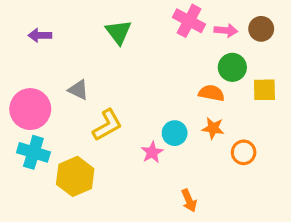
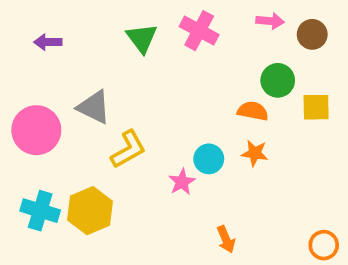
pink cross: (189, 21) -> (199, 31), moved
pink arrow: (226, 30) -> (270, 21), moved
gray triangle: (78, 90) -> (94, 107), size x1.4
cyan cross: (33, 152) -> (40, 211), moved
orange circle: (244, 152) -> (324, 245), moved

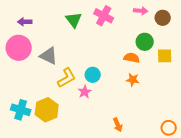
pink circle: (36, 130) -> (19, 48), moved
cyan circle: (209, 159) -> (93, 75), moved
pink star: (182, 182) -> (85, 92), moved

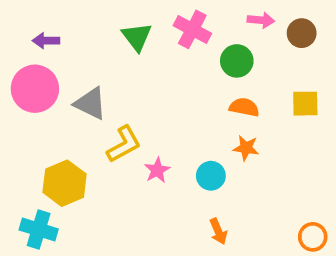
green circle: (145, 42) -> (237, 61), moved
cyan circle: (93, 75) -> (211, 176), moved
cyan cross: (21, 110) -> (39, 229), moved
yellow hexagon: (47, 110) -> (65, 183), moved

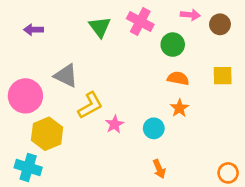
pink circle: (35, 89) -> (25, 96), moved
orange star: (246, 148) -> (179, 108), turned 30

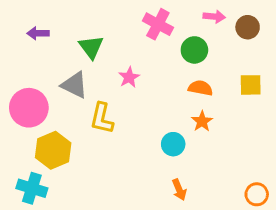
green triangle: (100, 27) -> (91, 47), moved
yellow L-shape: (90, 105) -> (102, 118), turned 132
pink star: (115, 124) -> (129, 77), moved

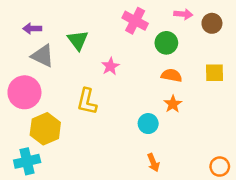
gray triangle: (74, 85) -> (43, 56), moved
cyan cross: (32, 188) -> (27, 161), turned -30

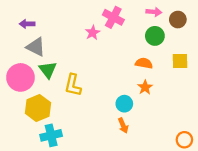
green triangle: (78, 40) -> (48, 70), moved
green circle: (166, 43) -> (155, 36), moved
pink star: (110, 66) -> (93, 33), moved
cyan cross: (27, 161) -> (51, 135), moved
orange arrow: (153, 163) -> (123, 126), moved

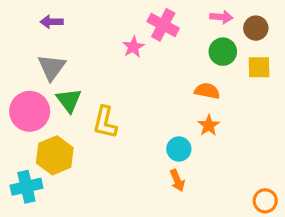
purple arrow: (27, 24) -> (52, 22), moved
gray triangle: (36, 47) -> (52, 67), turned 40
yellow square: (180, 61) -> (259, 67), moved
cyan cross: (51, 135) -> (26, 187), moved

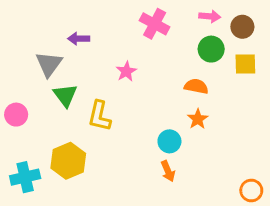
purple arrow: (52, 22) -> (79, 39), moved
pink star: (133, 47) -> (126, 71), moved
pink circle: (30, 111) -> (16, 115), moved, size x0.6
yellow hexagon: (55, 155) -> (68, 161), moved

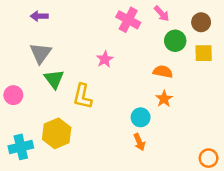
pink arrow: (210, 16) -> (162, 14), moved, turned 42
purple arrow: (79, 39) -> (39, 16), moved

